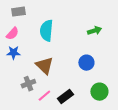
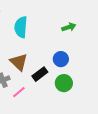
green circle: (99, 92) -> (64, 83), moved
black rectangle: (65, 97) -> (40, 74), moved

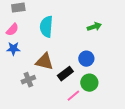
brown triangle: (19, 62) -> (44, 62), turned -30
pink line: (19, 92) -> (73, 96), moved

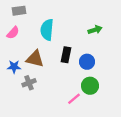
blue star: (13, 49) -> (14, 67), moved
brown triangle: (44, 62) -> (35, 59), moved
black rectangle: (65, 74) -> (66, 55), moved, turned -42

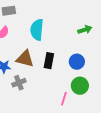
black rectangle: (66, 55) -> (49, 61), moved
pink line: (74, 99) -> (64, 99), turned -32

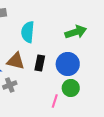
green arrow: (85, 30) -> (76, 32), size x1.5
blue circle: (77, 62) -> (68, 64), size x1.5

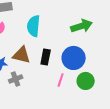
green circle: (71, 88) -> (86, 81), moved
pink line: (55, 101) -> (61, 80), moved

